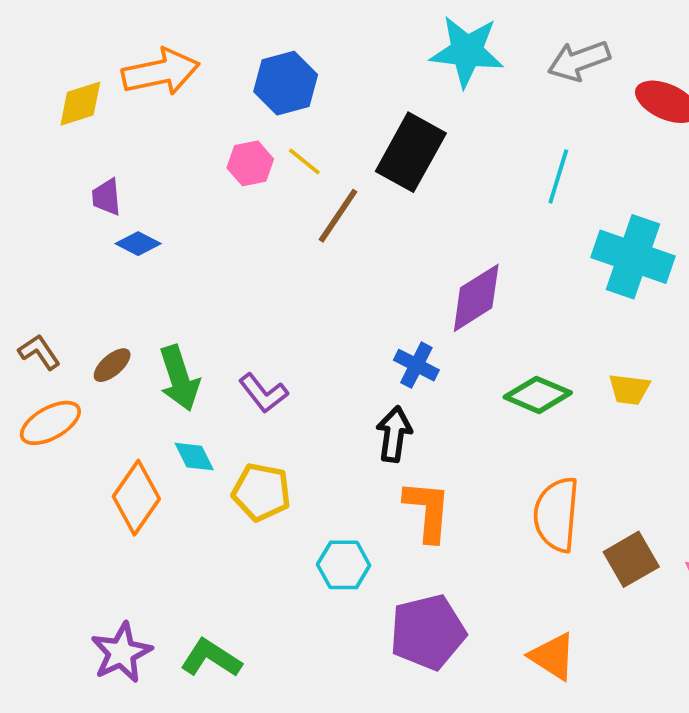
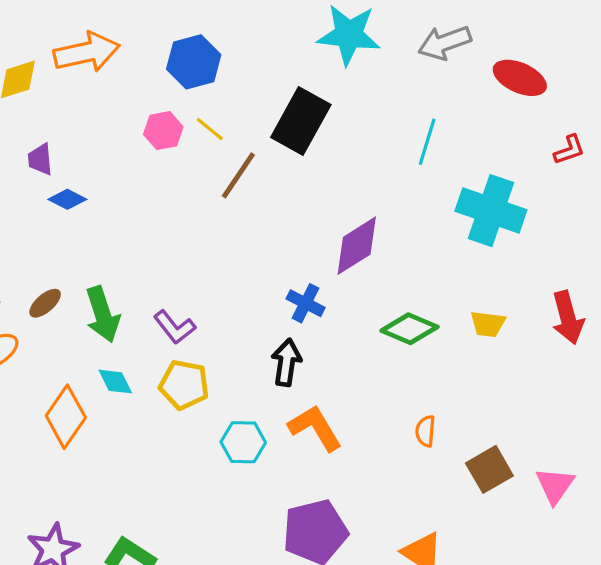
yellow pentagon: (261, 492) -> (184, 385), moved
orange L-shape: (428, 511) -> (315, 428), turned -36
orange semicircle: (556, 514) -> (425, 431), size x0.5
cyan hexagon: (344, 565) -> (243, 442), moved

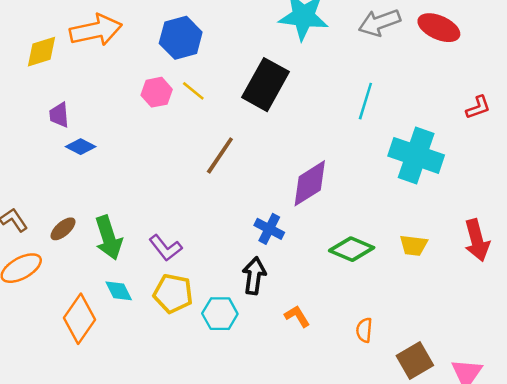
red ellipse: (520, 78) -> (439, 28), moved
brown line: (238, 175) -> (220, 155), moved
orange L-shape: (315, 428) -> (297, 316), moved, size x0.6
cyan hexagon: (243, 442) -> (220, 314), moved

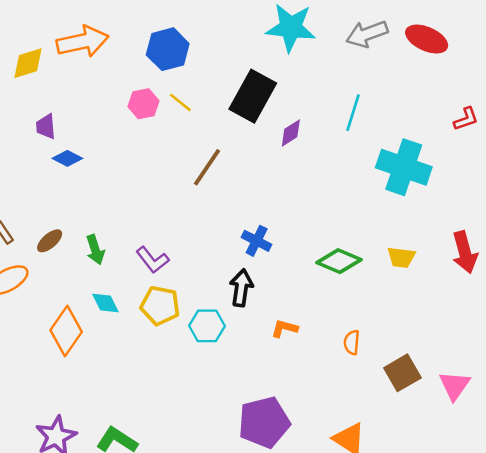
purple diamond: (310, 183) -> (291, 133), moved, size x0.6
green arrow: (109, 238) -> (95, 250), size x0.7
orange L-shape: (297, 316) -> (284, 328), turned -44

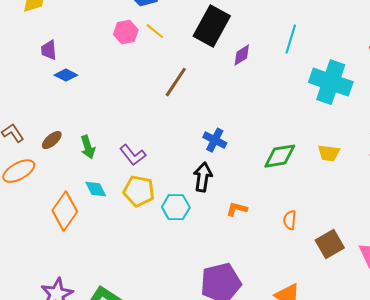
green diamond: (339, 261) -> (280, 156), turned -32

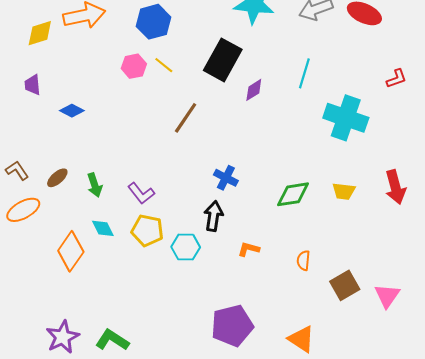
purple trapezoid: (49, 50) -> (33, 85), moved

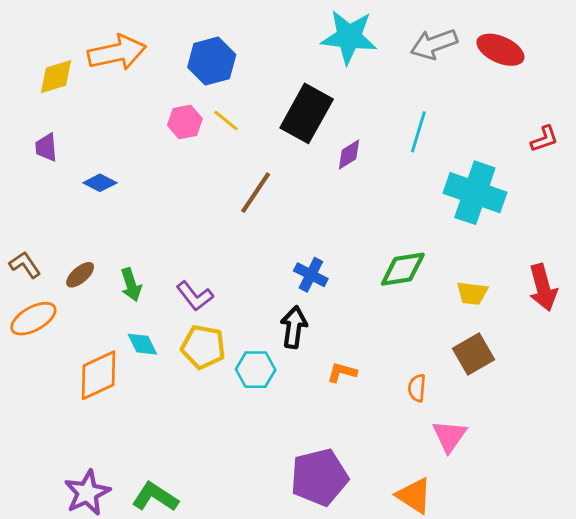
green diamond: (293, 194) -> (403, 269), moved
orange diamond: (71, 251) -> (99, 375), turned 30
brown square: (345, 285) -> (474, 354), moved
pink triangle: (387, 296) -> (449, 436), moved

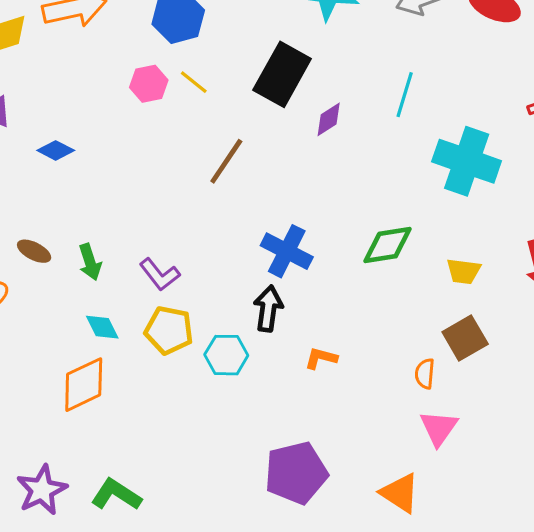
brown ellipse: (80, 275) -> (34, 251), turned 68
blue cross: (311, 275) -> (287, 251), size x1.4
orange diamond: (99, 375) -> (84, 385), moved
orange semicircle: (417, 388) -> (425, 374), moved

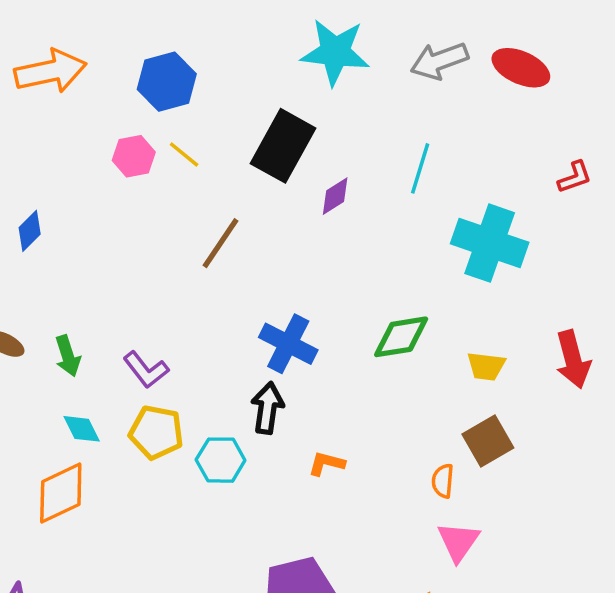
blue diamond: (56, 150) -> (30, 231), turned -72

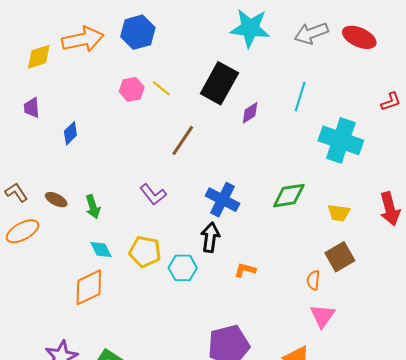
blue hexagon: (167, 82) -> (138, 32), moved
purple L-shape: (146, 370) -> (153, 195), moved

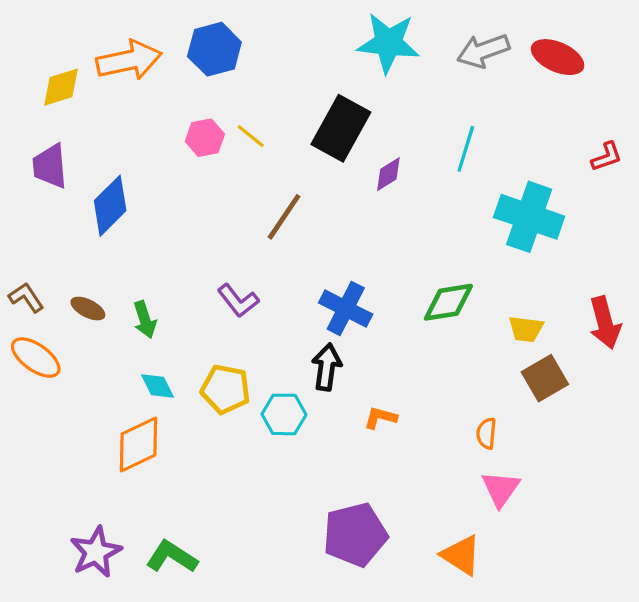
purple trapezoid: (32, 108) -> (50, 166), size x1.4
blue diamond: (70, 133) -> (110, 206), size x1.6
orange ellipse: (22, 231) -> (36, 358), turned 64
brown square: (340, 257) -> (545, 378), moved

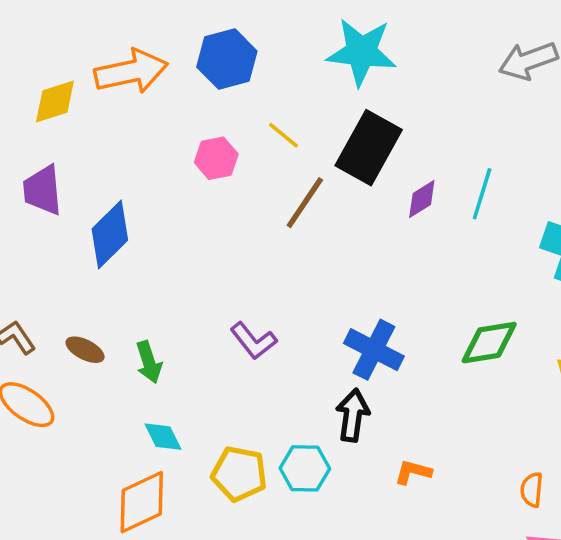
cyan star: (388, 43) -> (362, 52), moved
yellow line: (251, 136) -> (284, 135), moved
cyan line: (466, 149) -> (482, 194), moved
brown line: (284, 217) -> (305, 203), moved
yellow pentagon: (225, 389) -> (239, 474), moved

